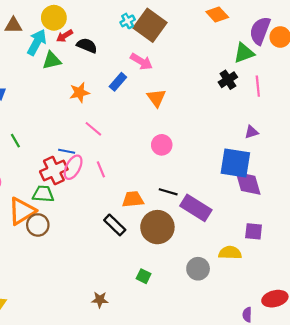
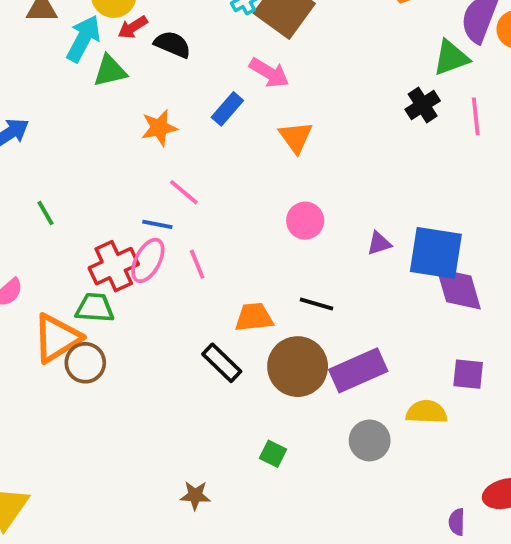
purple triangle: (251, 132) -> (379, 243), moved
blue line: (67, 151) -> (157, 224), moved
purple rectangle: (196, 208) -> (358, 370), moved, turned -56

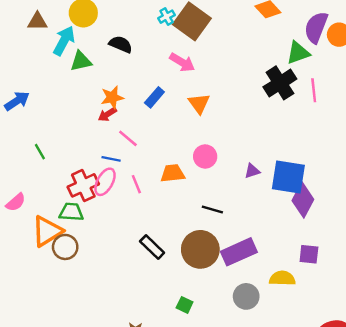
red arrow: (133, 27) -> (107, 114), moved
black cross: (423, 105) -> (280, 83), size x1.5
blue rectangle: (227, 109) -> (154, 97), moved
purple diamond: (459, 289) -> (303, 200), turned 44
orange trapezoid: (254, 317) -> (173, 173), moved

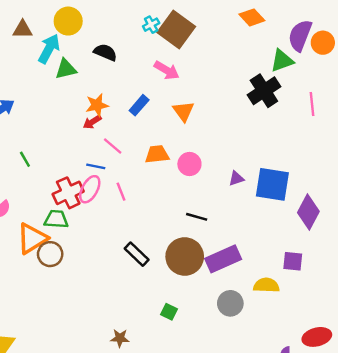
pink line: (314, 90) -> (312, 104), moved
orange trapezoid: (173, 173) -> (157, 154), moved
purple diamond: (303, 200) -> (308, 212), moved

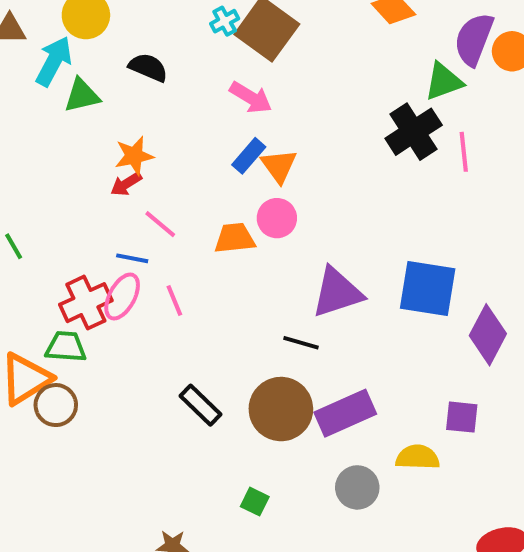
pink line: (312, 104) -> (464, 152), moved
blue rectangle: (139, 105) -> (249, 156), moved
pink circle: (189, 164) -> (277, 218), moved
purple triangle: (236, 178) -> (337, 292), moved, size x2.0

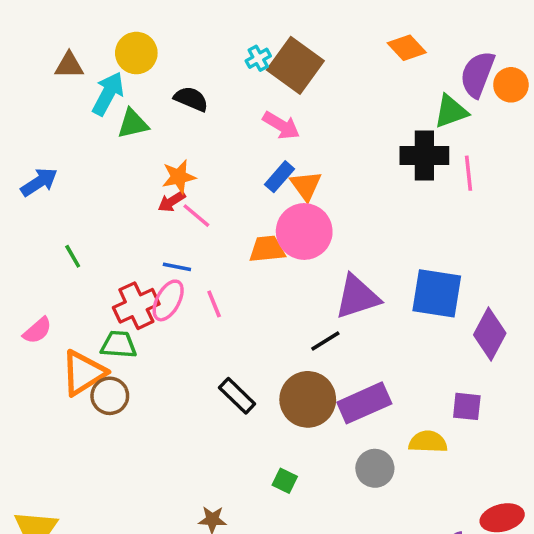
black cross: (414, 132) -> (424, 156), turned 33
pink circle: (277, 218) -> (304, 231), size x1.6
pink line: (160, 224) -> (196, 216), moved
black line: (301, 343) -> (325, 341), turned -48

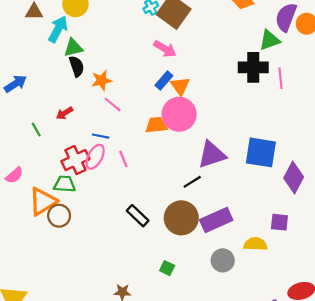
black semicircle: (191, 99) -> (77, 66), moved, turned 48
red arrow: (172, 201) -> (65, 113), moved

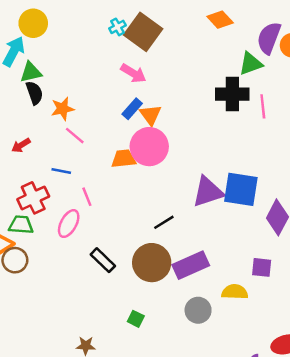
purple triangle: (212, 155) -> (208, 192), moved
pink ellipse: (95, 157) -> (69, 224), moved

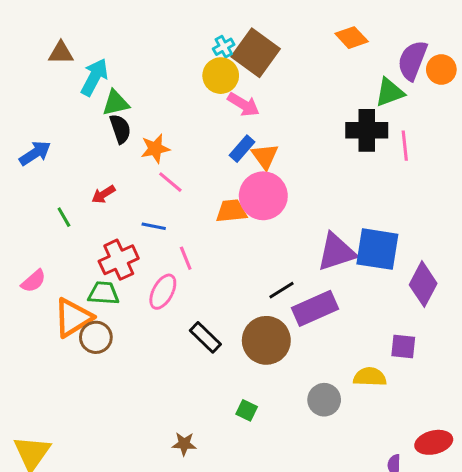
yellow circle: (33, 23) -> (221, 76), moved
purple rectangle: (191, 265) -> (315, 308), moved

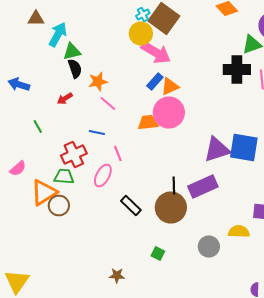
pink arrow: (243, 104) -> (156, 52), size x1.4
blue arrow: (35, 153) -> (19, 84), turned -130
orange triangle: (265, 156) -> (170, 86), turned 42
red arrow: (103, 194) -> (65, 98), moved
black line: (282, 290) -> (174, 186), moved, turned -60

